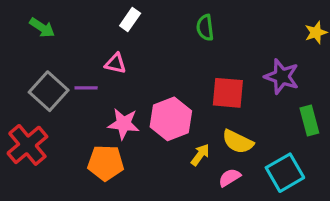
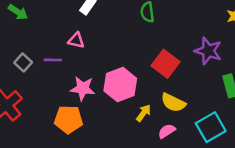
gray square: (49, 91) -> (23, 63), size x0.6
red square: (228, 93) -> (165, 64), turned 32

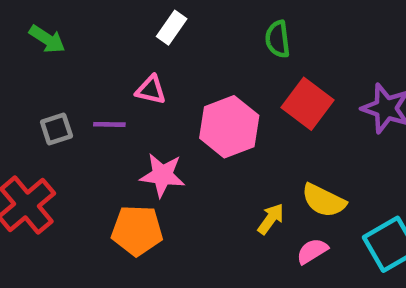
gray square: (23, 63) -> (56, 129), turned 30
red square: (165, 64) -> (308, 104), moved
pink hexagon: (120, 85) -> (229, 127), moved

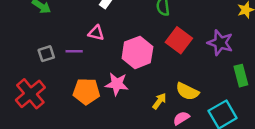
pink star: (162, 175) -> (117, 84), moved
orange pentagon: (137, 230) -> (86, 91), moved

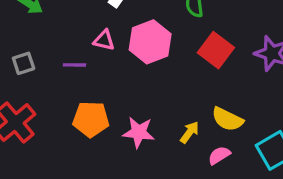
pink hexagon: (137, 52) -> (150, 42), moved
gray square: (46, 54) -> (24, 63), moved
pink star: (117, 84) -> (139, 132), moved

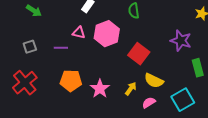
red square: (216, 50) -> (139, 54), moved
pink star: (139, 132) -> (100, 89), turned 30

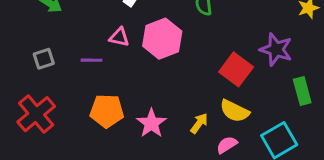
red square: (139, 54) -> (236, 69), moved

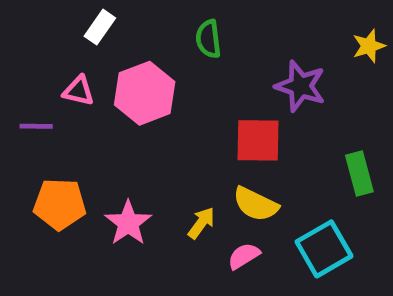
purple star: (276, 49) -> (300, 86), moved
red square: (236, 69) -> (258, 140), turned -36

